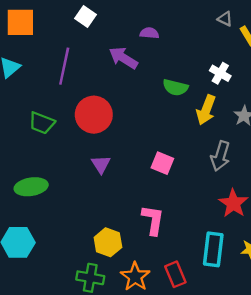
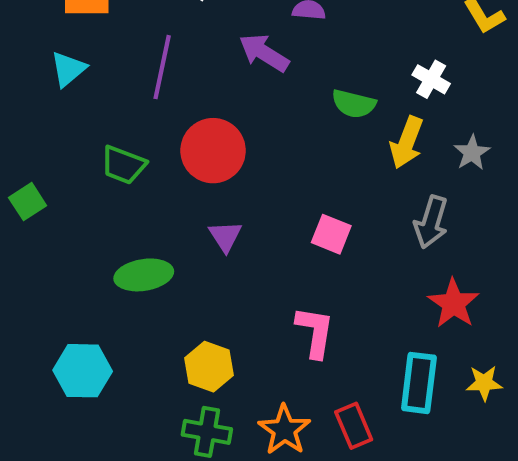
green ellipse: (31, 187) -> (144, 275), moved
yellow hexagon: (108, 242) -> (209, 367), moved

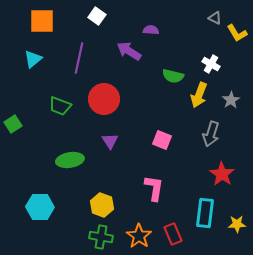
yellow star: (484, 383) -> (237, 224), moved

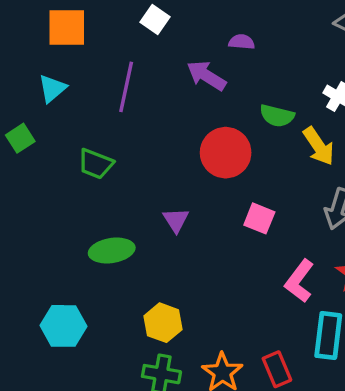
yellow arrow: (199, 95) -> (319, 146), turned -55
red circle: (104, 99) -> (226, 153), moved
green square: (13, 124) -> (20, 138), moved
pink L-shape: (154, 188) -> (299, 281), moved, turned -152

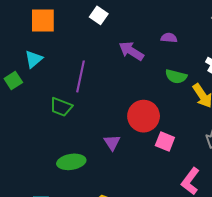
purple semicircle: (242, 42) -> (169, 38), moved
purple line: (126, 87) -> (80, 76), moved
green square: (20, 138) -> (13, 80), moved
red circle: (226, 153) -> (144, 116), moved

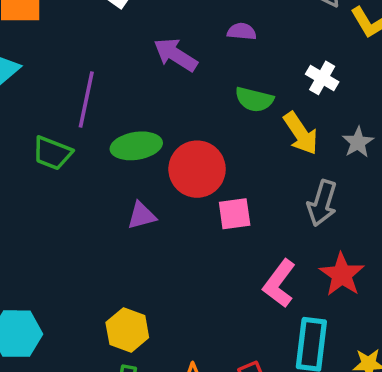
pink square: (165, 142) -> (235, 214), turned -30
purple triangle: (112, 143) -> (142, 216), turned 48
green ellipse: (71, 162) -> (136, 146), moved

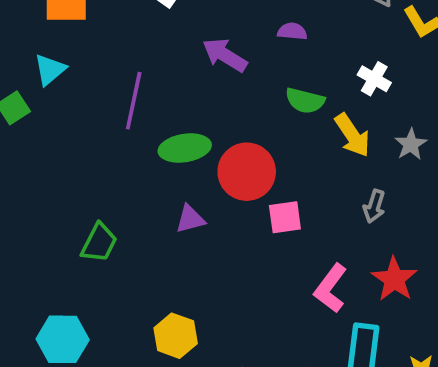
green trapezoid: (52, 153) -> (99, 243), moved, turned -84
gray arrow: (322, 203) -> (374, 206), size x0.7

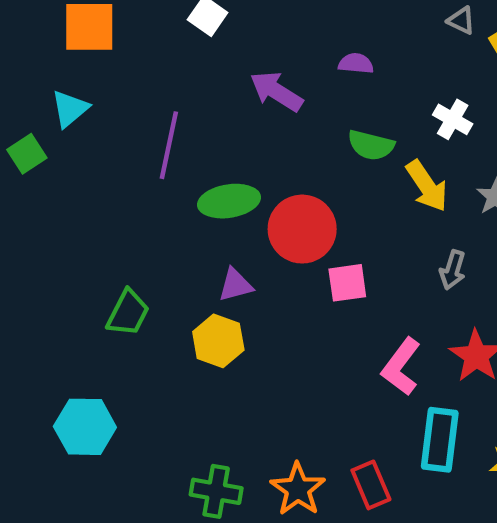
yellow hexagon: (176, 336) -> (218, 341), moved

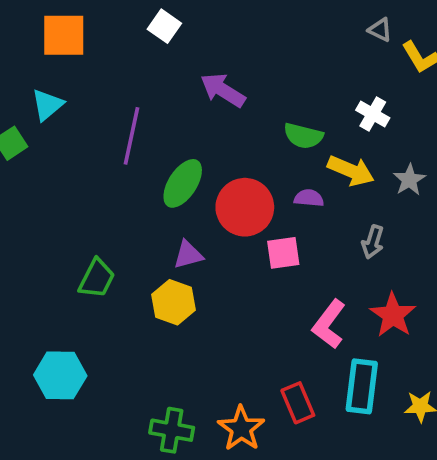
purple semicircle: (356, 63) -> (309, 198), moved
yellow arrow: (427, 186) -> (351, 171), turned -33
green ellipse: (229, 201) -> (183, 183), turned -48
red rectangle: (371, 485) -> (298, 403), moved

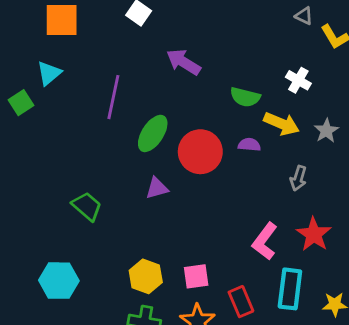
pink square: (283, 253) -> (196, 276), moved
green trapezoid: (97, 278) -> (87, 206), turned -76
yellow hexagon: (174, 302) -> (146, 276), moved

